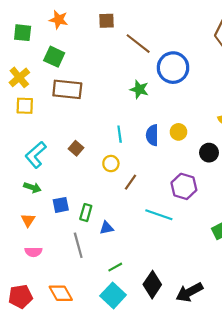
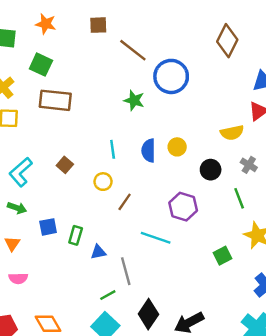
gray line: (78, 245) -> (126, 271), moved

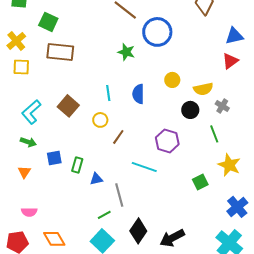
yellow semicircle: (232, 133) -> (203, 89), moved
yellow circle: (177, 147) -> (172, 80), moved
brown square: (65, 165) -> (68, 106), size x1.5
pink semicircle: (18, 278) -> (29, 212), moved

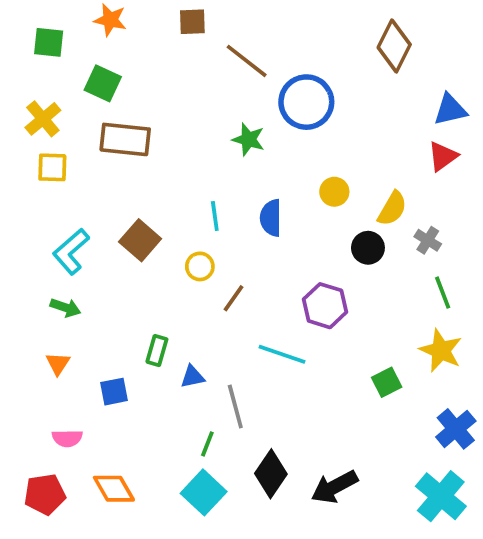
yellow semicircle: (203, 89) -> (392, 209), turned -48
green line: (214, 134) -> (443, 293), moved
blue square: (54, 158) -> (114, 392), moved
green line: (104, 215) -> (207, 444), turned -40

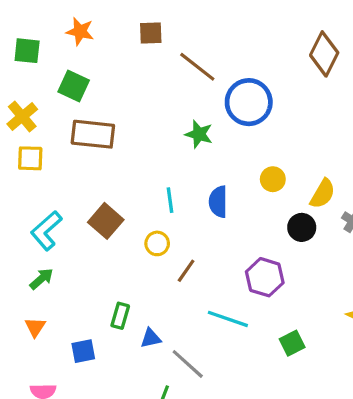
green arrow: (65, 308) -> (41, 279), turned -60
green square: (387, 382) -> (292, 343), moved
gray line: (235, 407) -> (188, 364), turned -33

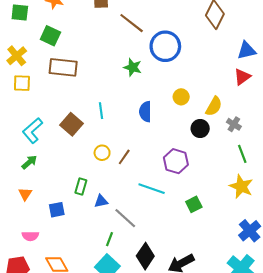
cyan line: (170, 200) -> (101, 111), moved
yellow circle: (157, 243) -> (102, 153), moved

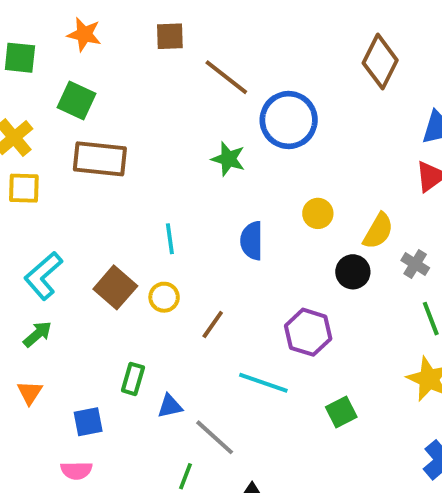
brown square: (72, 124) -> (115, 287), moved
yellow circle: (102, 153) -> (164, 297), moved
pink semicircle: (30, 236) -> (76, 470), moved

